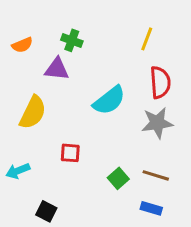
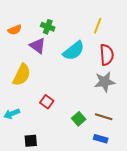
purple triangle: (57, 69) -> (38, 46), turned 30
cyan semicircle: (109, 100) -> (74, 51), moved
red square: (70, 153) -> (47, 102), turned 32
black square: (46, 211) -> (31, 141), turned -32

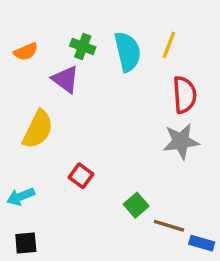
cyan semicircle: (74, 51) -> (128, 52), moved, turned -65
brown line: (104, 117) -> (169, 226), moved
blue rectangle: (101, 139) -> (202, 243), moved
black square: (31, 141) -> (26, 243), moved

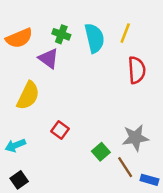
orange semicircle: (26, 52) -> (19, 38), size x1.5
gray star: (181, 141) -> (135, 138), moved
brown line: (169, 226) -> (125, 167), turned 40
black square: (26, 243) -> (19, 180), turned -30

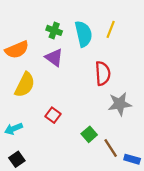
orange semicircle: (19, 38) -> (17, 50), moved
purple triangle: (49, 59) -> (54, 58), moved
red semicircle: (137, 70) -> (103, 73), moved
gray star: (135, 138) -> (120, 104), moved

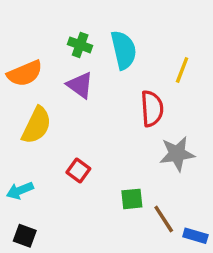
yellow line: (111, 29) -> (182, 70), moved
green square: (89, 134) -> (132, 199), turned 35
black square: (17, 159) -> (25, 236), turned -35

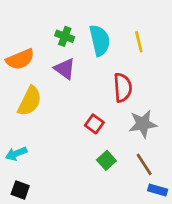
yellow line: (182, 70) -> (139, 42), moved, turned -35
red square: (78, 170) -> (94, 124), moved
green square: (132, 199) -> (106, 160), turned -36
brown line: (164, 219) -> (144, 164), moved

